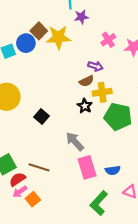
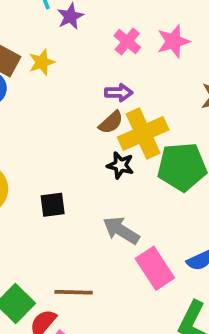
yellow star: (58, 37) -> (42, 62), size x0.6
yellow cross: (102, 92) -> (143, 134), size x1.4
black square: (42, 117) -> (53, 205), turned -32

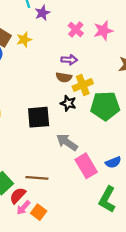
brown semicircle: (111, 122) -> (64, 77), turned 49
yellow cross: (143, 134) -> (83, 85), size x0.7
black square: (53, 205) -> (39, 117), moved, size x1.5

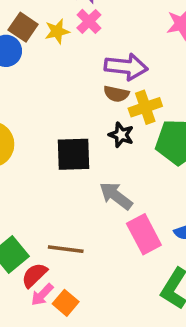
pink cross: (76, 29) -> (89, 21), moved
purple arrow: (69, 60) -> (126, 67), size x1.6

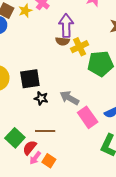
purple arrow: (126, 67) -> (66, 26), turned -90
black star: (121, 135) -> (41, 98), moved
black square: (73, 154) -> (30, 79), moved

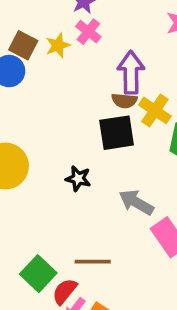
yellow cross: (80, 47) -> (155, 110), turned -30
black square: (30, 79) -> (117, 133), moved
black star: (41, 98) -> (78, 178), moved

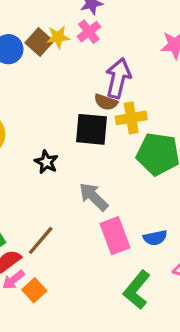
brown square: (23, 45) -> (39, 42), moved
yellow cross: (155, 110) -> (131, 118), turned 32
brown line: (93, 262) -> (41, 240), turned -64

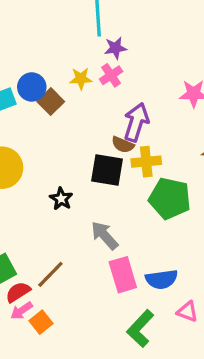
brown square: (39, 42) -> (51, 102), moved
blue semicircle: (155, 238) -> (162, 279), size x1.4

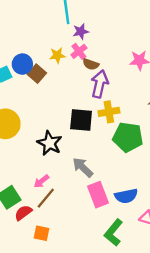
brown semicircle: (123, 145) -> (91, 64), moved
black star: (61, 199) -> (50, 143), size x1.5
pink arrow: (21, 311) -> (41, 181), moved
orange square: (41, 322) -> (41, 233), turned -35

